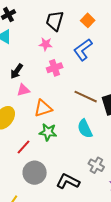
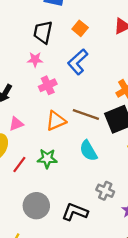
pink triangle: (23, 90) -> (16, 124), moved
orange triangle: (43, 108) -> (56, 121), moved
red line: (24, 147) -> (19, 164), moved

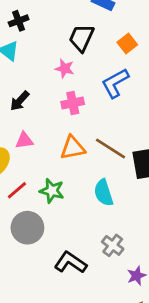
gray circle: (36, 206) -> (27, 228), moved

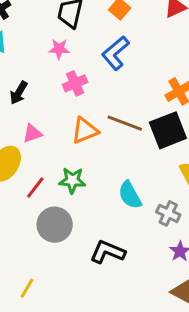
cyan semicircle: (104, 193) -> (130, 195), moved
gray cross: (113, 245) -> (168, 213), moved

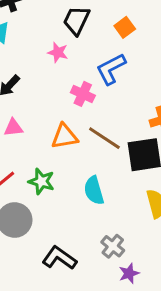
pink cross: (75, 83) -> (83, 94), moved, turned 35
cyan semicircle: (130, 195) -> (94, 190), moved
gray cross: (168, 213) -> (113, 246), moved

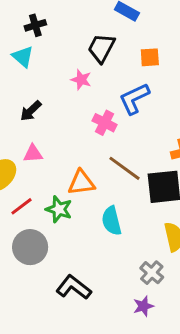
orange square: (125, 27) -> (150, 57), turned 30
orange triangle: (64, 136) -> (81, 183), moved
gray cross: (113, 246) -> (152, 273), moved

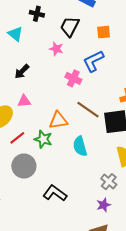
black cross: (35, 25) -> (37, 14), moved, turned 32

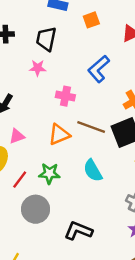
orange square: (104, 32) -> (91, 20), moved
blue L-shape: (93, 61) -> (99, 69), moved
orange triangle: (58, 120) -> (59, 135), moved

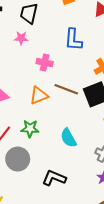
blue L-shape: (99, 69) -> (73, 40), turned -45
cyan semicircle: (93, 171) -> (68, 138), moved

